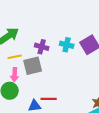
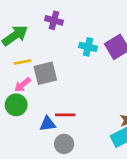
purple cross: (42, 47) -> (54, 20), moved
pink arrow: (15, 75) -> (22, 85), turned 48

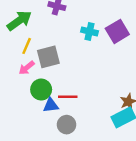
yellow line: (22, 62) -> (27, 46), turned -56
green circle: (16, 105) -> (41, 90), moved

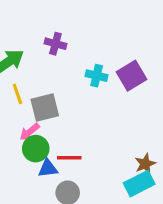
yellow line: (27, 46) -> (17, 94), turned -42
pink arrow: (27, 68) -> (30, 132), moved

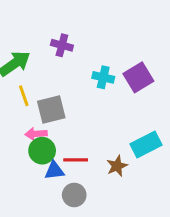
pink arrow: (30, 132) -> (36, 134), turned 35
brown star: (145, 164) -> (117, 166), moved
cyan rectangle: (139, 184) -> (146, 145), moved

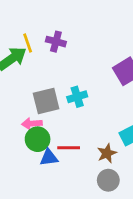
cyan cross: (103, 77) -> (77, 97), moved, turned -30
yellow line: (24, 96) -> (28, 43), moved
gray circle: (74, 195) -> (108, 180), moved

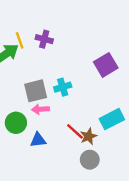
pink arrow: (32, 124) -> (41, 109), moved
green circle: (38, 139) -> (16, 123), moved
red line: (69, 148) -> (75, 131), moved, turned 42

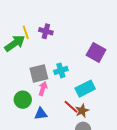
purple square: (106, 65) -> (96, 52), turned -30
pink arrow: (41, 109) -> (43, 89), turned 112
cyan rectangle: (112, 119) -> (85, 89), moved

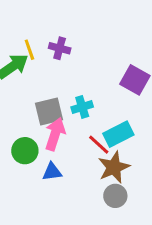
pink arrow: (43, 89) -> (55, 134), size x1.5
red line: (71, 107) -> (99, 145), moved
brown star: (82, 111) -> (114, 167), size x1.5

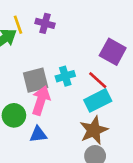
red line: (99, 145) -> (98, 80), moved

